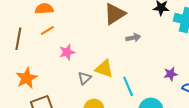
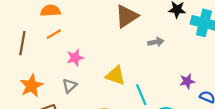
gray arrow: (133, 38) -> (156, 42), moved
gray triangle: (85, 78) -> (69, 86), moved

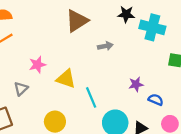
pink star: (75, 58) -> (37, 65), moved

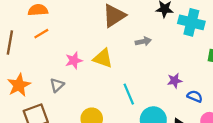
yellow triangle: (66, 79) -> (103, 58), moved

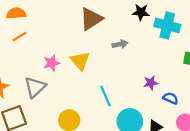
yellow triangle: (103, 58) -> (80, 61), turned 30
gray triangle: (57, 85) -> (35, 87), size x1.5

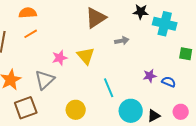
blue semicircle: (171, 98) -> (169, 82), moved

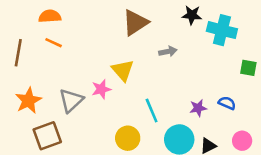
orange line: (31, 34) -> (54, 43), turned 56
pink star: (60, 58) -> (101, 89), moved
purple star: (150, 76) -> (198, 108), moved
yellow circle: (76, 110) -> (128, 138), moved

